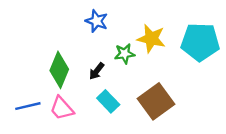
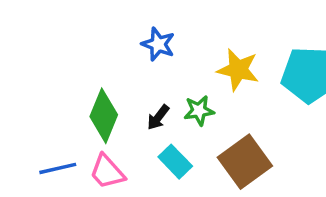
green star: (125, 54) -> (199, 111), moved

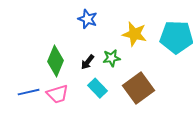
pink trapezoid: (107, 172) -> (58, 94), turned -65

